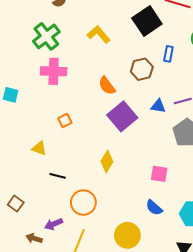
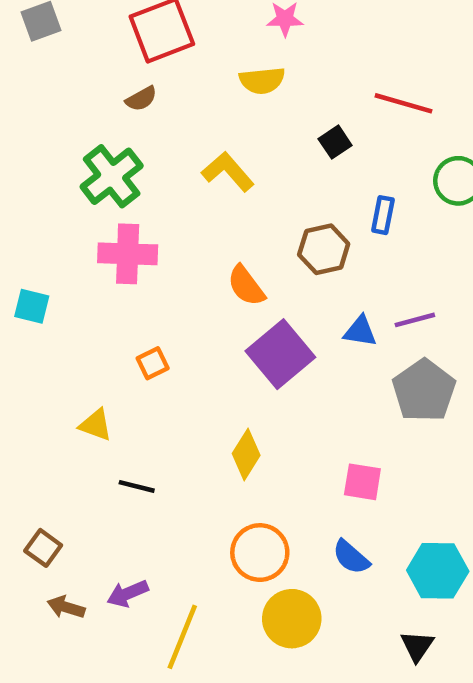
black square: (147, 21) -> (335, 142), size x0.5
orange circle: (83, 203) -> (260, 553), moved
brown arrow: (34, 238) -> (66, 607), moved

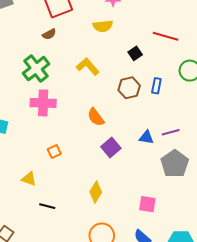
brown hexagon: (324, 249) -> (129, 88), moved
purple square: (280, 354) -> (111, 147), size x0.7

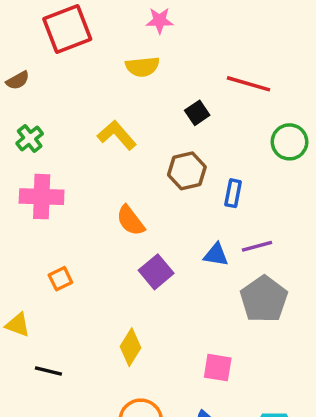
brown semicircle: (49, 34) -> (18, 80), moved
green cross: (36, 69) -> (30, 138), size x0.6
blue rectangle: (156, 86) -> (233, 193), moved

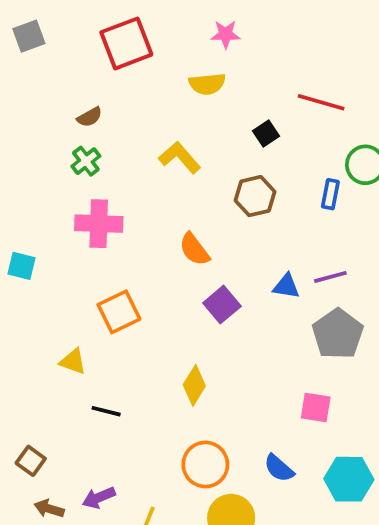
brown semicircle: (18, 80) -> (90, 117), moved
blue rectangle: (233, 193) -> (330, 194), moved
orange square: (60, 279) -> (119, 312), size x1.6
pink square: (218, 368) -> (316, 407), moved

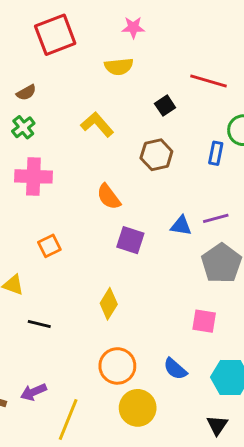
purple square: (222, 305) -> (130, 240), turned -32
orange square: (119, 312) -> (49, 246), size x0.7

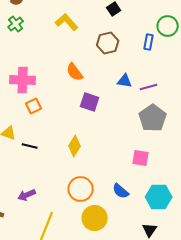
pink cross: (33, 176) -> (23, 80), moved
blue triangle: (181, 226) -> (125, 81), moved
black line: (39, 324) -> (30, 146), moved
purple arrow: (33, 392) -> (27, 195), moved

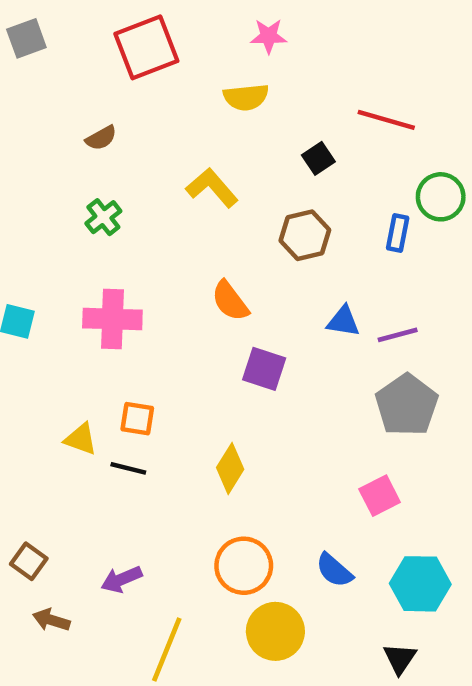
green cross: (16, 24) -> (103, 217), moved
orange square: (34, 106) -> (137, 419), moved, turned 35
pink square: (141, 158) -> (380, 496), turned -36

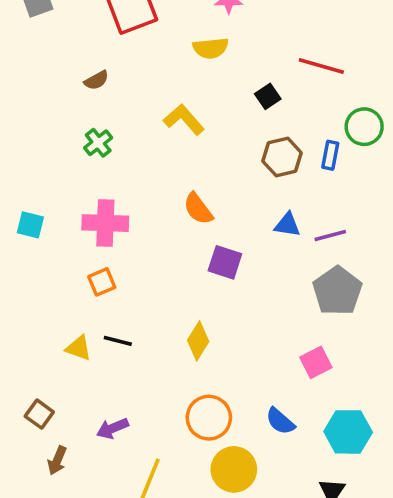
brown hexagon: (305, 235) -> (282, 157), moved
orange square: (137, 419) -> (102, 282), moved, turned -32
yellow triangle: (81, 439) -> (79, 348), moved
brown arrow: (51, 620) -> (57, 460), turned -84

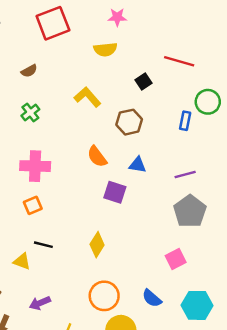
brown hexagon: (282, 157) -> (129, 122), moved
blue triangle: (287, 225) -> (138, 165), moved
yellow triangle: (79, 348) -> (22, 261), moved

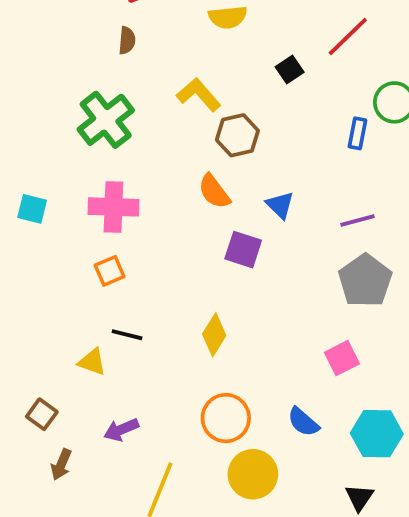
red line: (179, 61) -> (348, 37), turned -60
brown semicircle: (29, 71) -> (127, 40), moved, turned -56
green cross: (30, 113) -> (106, 120), size x1.8
brown hexagon: (129, 122) -> (237, 135), moved
blue triangle: (138, 165) -> (280, 205), turned 36

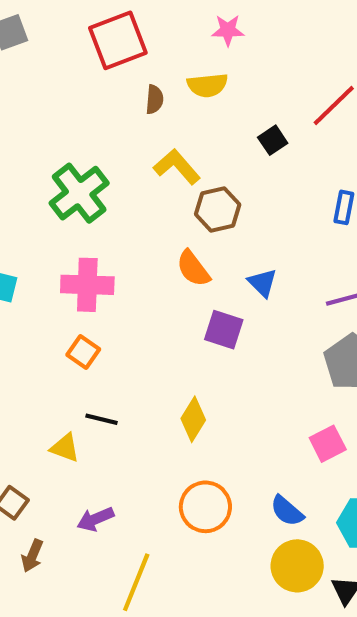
brown semicircle: (127, 40) -> (155, 99), moved
orange square: (110, 271) -> (83, 352), turned -32
yellow circle: (253, 474) -> (297, 566), moved

